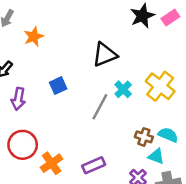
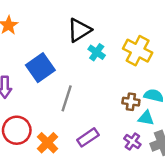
blue square: (58, 86) -> (40, 68), size x1.6
cyan cross: (123, 89) -> (97, 52), moved
gray line: (100, 107) -> (67, 98), moved

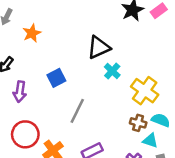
yellow cross: (138, 51) -> (145, 91), moved
blue square: (40, 68) -> (56, 78), size x0.7

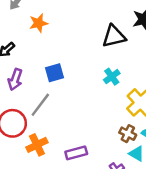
black triangle: (99, 47) -> (114, 36), moved
gray line: (77, 111) -> (40, 105), moved

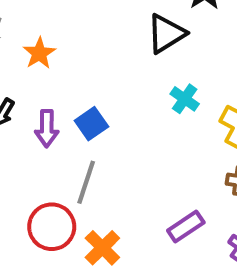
purple arrow: (15, 79) -> (47, 128), moved
purple rectangle: (76, 153) -> (186, 227), moved

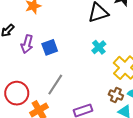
gray line: (86, 182) -> (55, 85), moved

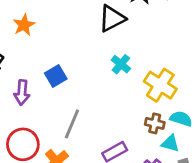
purple arrow: (27, 44) -> (22, 93), moved

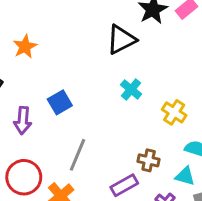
yellow cross: (160, 85) -> (174, 112), size x0.7
brown cross: (155, 123) -> (149, 160), moved

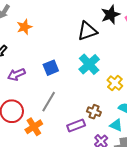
cyan cross: (131, 89) -> (89, 64), size x1.5
blue square: (60, 102) -> (51, 68), moved
purple arrow: (23, 120) -> (16, 74), turned 54

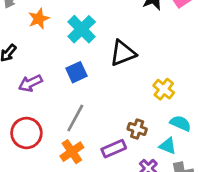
black triangle: (87, 31) -> (123, 53), moved
cyan cross: (89, 64) -> (82, 29), moved
orange cross: (34, 127) -> (72, 152), moved

